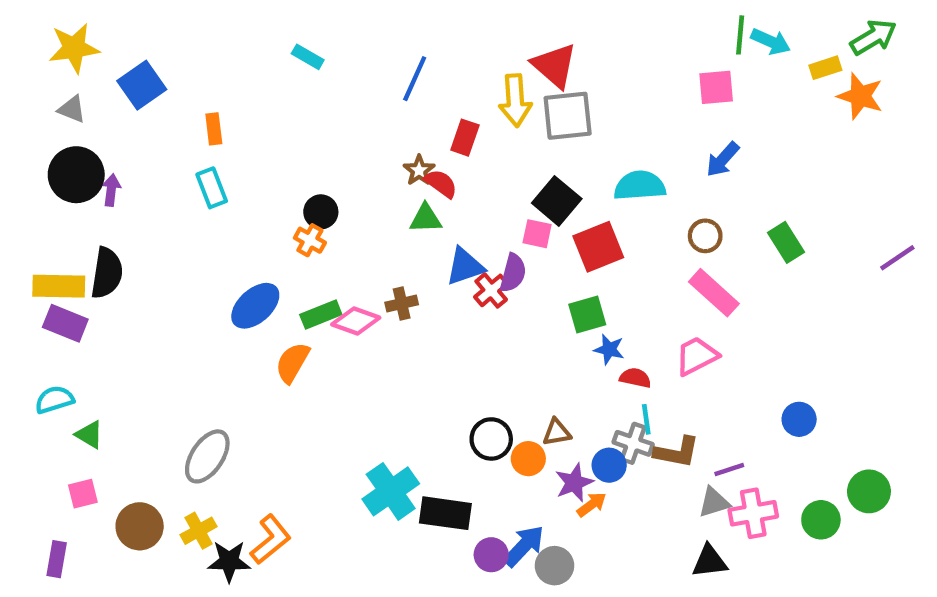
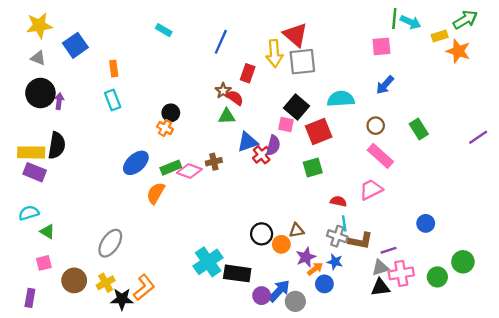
blue star: (609, 349) -> (335, 262), moved
blue circle: (609, 465) -> (324, 284), moved
black triangle: (710, 561) -> (380, 287), moved

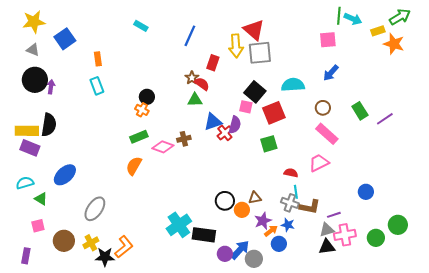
purple line: (478, 137) -> (385, 119), moved
blue ellipse: (136, 163) -> (65, 175), moved
green rectangle: (171, 168) -> (139, 137), moved

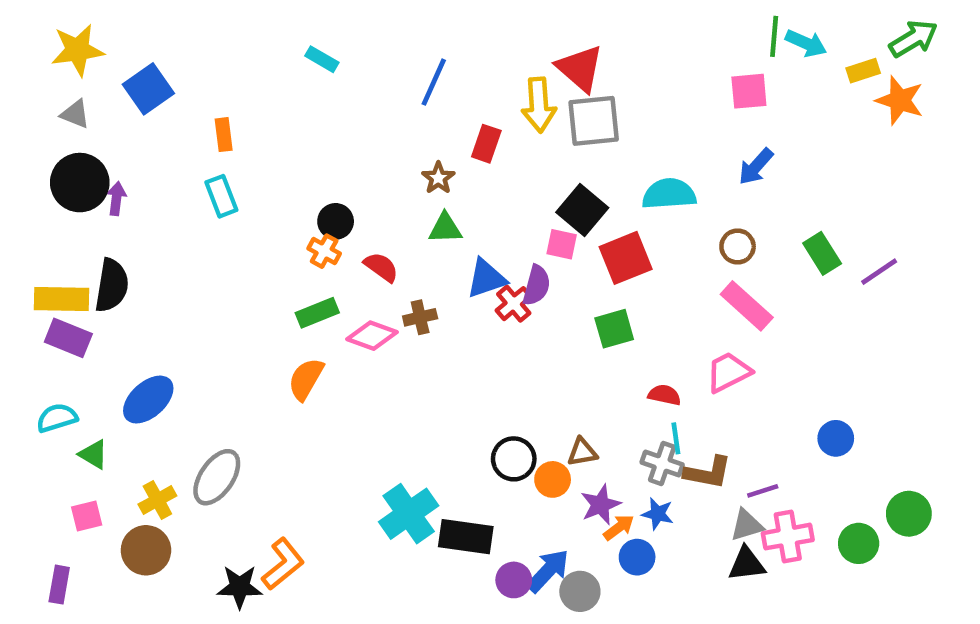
red semicircle: (202, 84) -> (381, 267), moved
yellow cross: (91, 243) -> (157, 500), moved

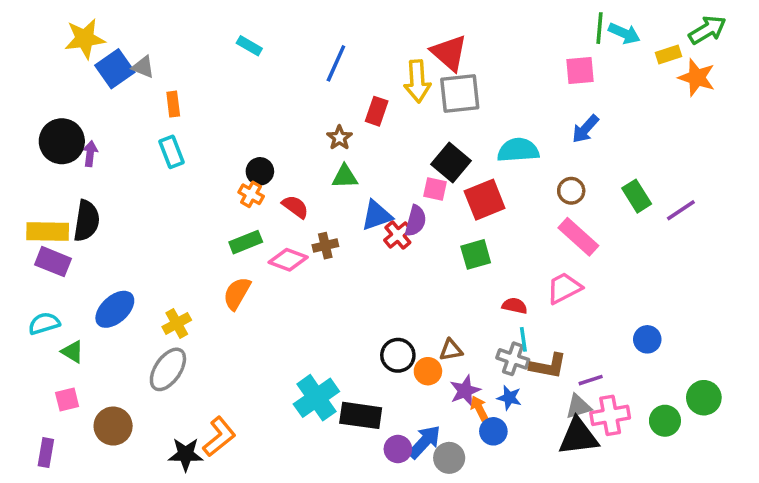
yellow star: (77, 50) -> (85, 39), moved
gray triangle: (75, 114) -> (143, 67), moved
yellow cross: (157, 500) -> (177, 323), moved
orange arrow: (619, 527) -> (479, 408), turned -80
black triangle: (747, 564) -> (578, 437), size x1.4

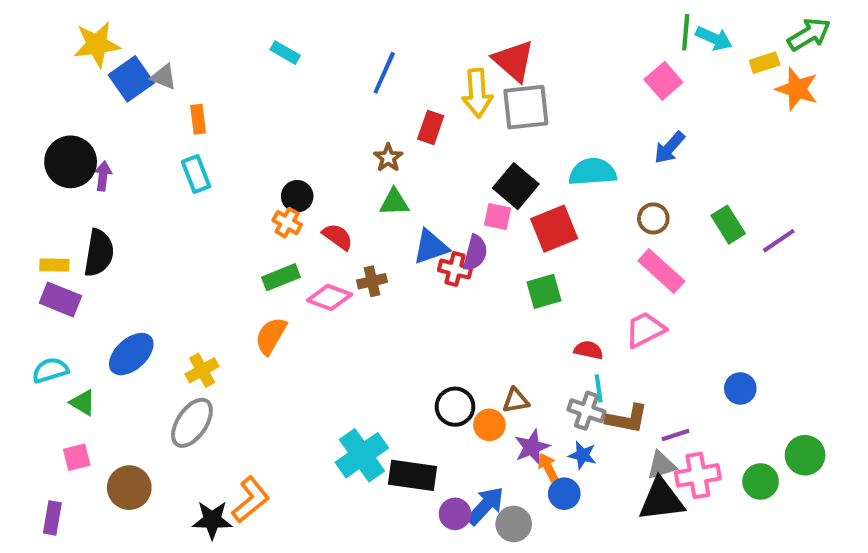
pink square: (580, 70) -> (663, 81), turned -36
yellow rectangle: (48, 231) -> (54, 265), size x0.6
red cross: (398, 235) -> (455, 269), turned -36

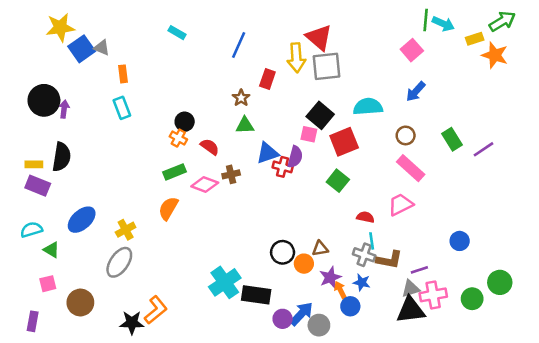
green square: (544, 291) -> (338, 181), turned -35

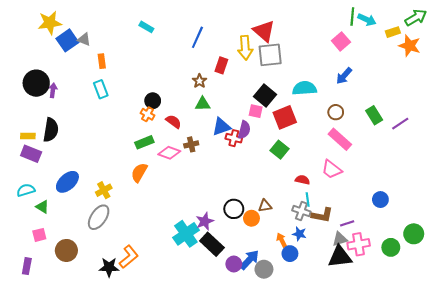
pink trapezoid: (401, 205) -> (332, 169), turned -115
purple star: (330, 277) -> (205, 221), moved
black rectangle: (256, 295) -> (212, 244), turned 35

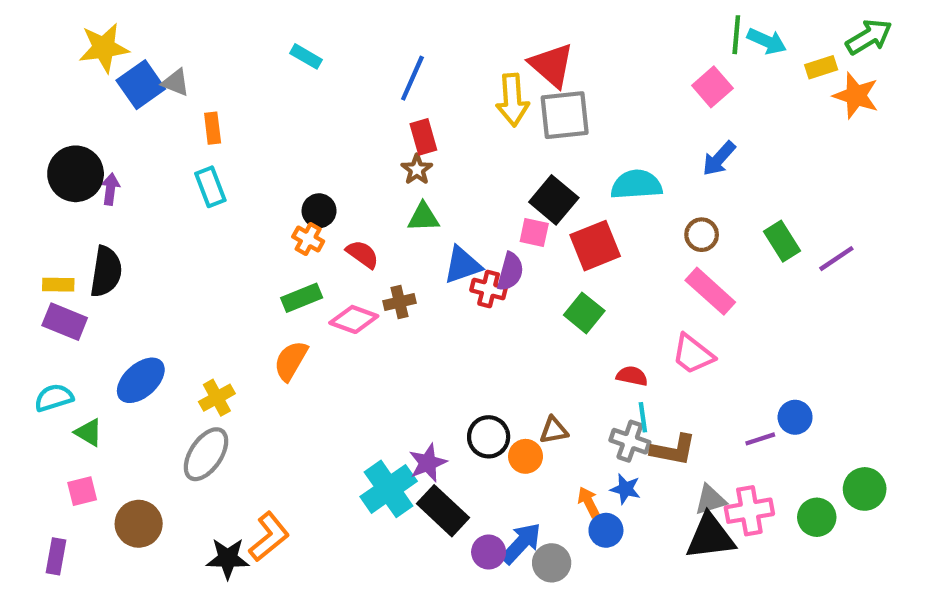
red rectangle: (221, 65) -> (423, 137), moved, turned -35
purple line: (347, 223) -> (760, 439), moved

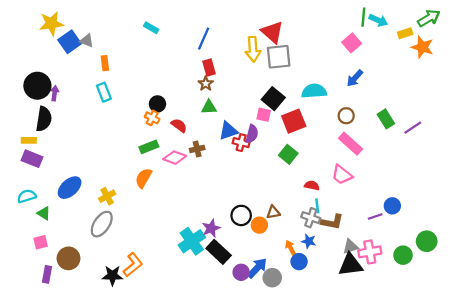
black semicircle: (106, 272) -> (44, 119), moved
purple rectangle: (56, 556) -> (47, 274), moved

